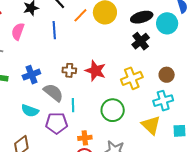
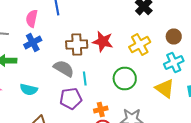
pink semicircle: (18, 31) -> (32, 18), moved
brown cross: (69, 70) -> (77, 44), size x1.5
blue cross: (31, 75) -> (33, 42), moved
cyan semicircle: (30, 111) -> (29, 90), moved

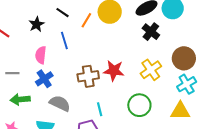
brown circle: (174, 36) -> (184, 58), size x1.5
gray semicircle: (64, 68) -> (60, 103), moved
yellow triangle: (165, 88) -> (180, 111), turned -30

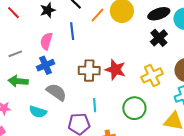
gray line: (12, 73) -> (15, 54), turned -32

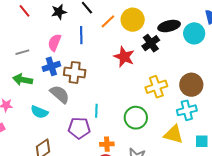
black cross: (159, 38) -> (151, 43), moved
red star: (115, 70) -> (124, 57), moved
brown cross: (89, 71) -> (75, 72), moved

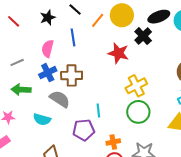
yellow cross: (156, 87) -> (136, 86), moved

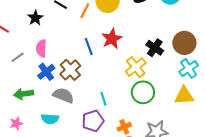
black cross: (143, 36) -> (155, 48), moved
blue line: (73, 37) -> (89, 47), moved
red star: (118, 53) -> (112, 39), turned -30
gray line: (17, 62) -> (18, 57), moved
brown cross: (72, 75) -> (70, 70), turned -30

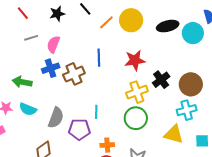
red star: (112, 39) -> (135, 60), moved
gray line: (18, 57) -> (31, 38), moved
gray semicircle: (63, 95) -> (56, 118), moved, turned 70
cyan semicircle: (50, 119) -> (28, 109), moved

